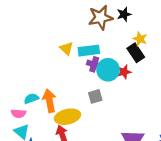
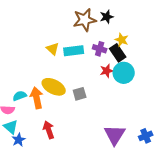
purple cross: (94, 64) -> (100, 49), moved
cyan circle: (108, 70) -> (124, 73), moved
yellow ellipse: (68, 117) -> (54, 87), moved, turned 40

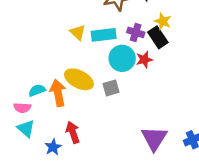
cyan circle: (124, 73) -> (122, 58), moved
blue star: (19, 140) -> (53, 147), moved

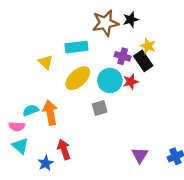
yellow triangle: (78, 32) -> (46, 62), moved
cyan rectangle: (104, 35) -> (77, 47), moved
yellow ellipse: (79, 79) -> (78, 78), moved, turned -70
purple triangle: (154, 138) -> (140, 155), size x0.7

